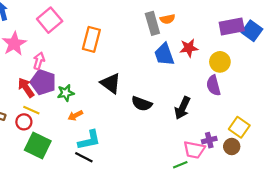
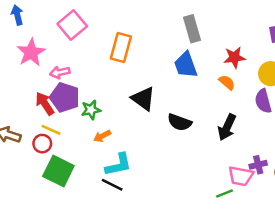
orange semicircle: (167, 19) -> (227, 82), moved, turned -128
blue trapezoid: (164, 54) -> (186, 65), moved
pink arrow: (39, 61) -> (60, 72), turned -119

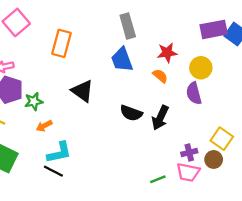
black semicircle: (180, 122) -> (131, 113), moved
pink trapezoid: (241, 176) -> (188, 172), moved

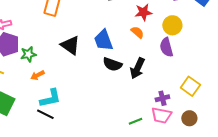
blue trapezoid: (122, 60) -> (103, 40), moved
brown circle: (214, 159) -> (189, 118), moved

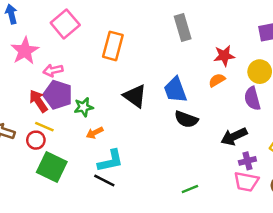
orange semicircle: (137, 32) -> (217, 80), turned -72
black arrow: (137, 68) -> (234, 136), moved, turned 40
green line: (135, 121) -> (190, 189), moved

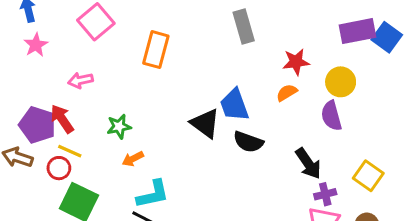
pink star: (25, 51) -> (36, 45), moved, size x0.7
purple pentagon: (58, 95) -> (37, 125), moved
black triangle: (135, 96) -> (205, 123), moved
black arrow: (234, 136) -> (308, 163), turned -100

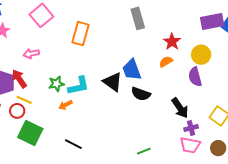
red star: (296, 62) -> (172, 42), turned -30
cyan L-shape: (153, 194) -> (78, 86), moved

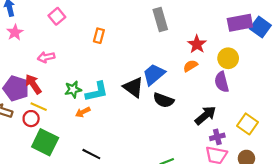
pink square: (41, 15) -> (57, 16), size x0.7
orange rectangle: (80, 34) -> (99, 36), size x0.6
blue trapezoid: (132, 70) -> (154, 74), turned 70
black arrow: (180, 108) -> (206, 115), turned -95

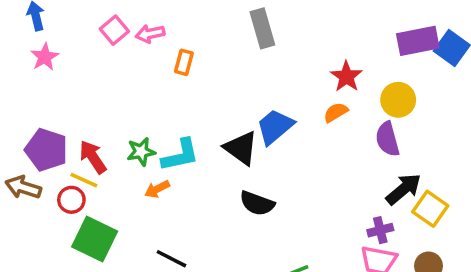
gray rectangle: (160, 19) -> (262, 28), moved
pink arrow: (46, 57) -> (150, 34), moved
red arrow: (33, 84) -> (93, 157), moved
black semicircle: (164, 100) -> (257, 203), moved
black arrow: (206, 115) -> (404, 189), moved

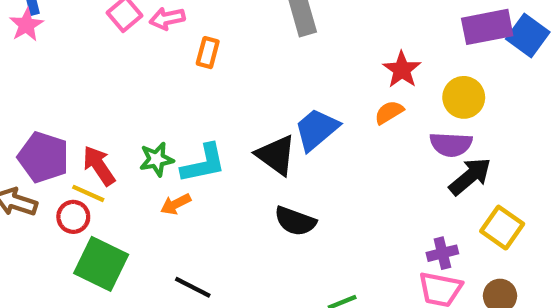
pink star: (45, 57) -> (26, 25), moved
purple semicircle: (387, 139) -> (451, 144), turned -72
black arrow: (404, 189) -> (470, 176), moved

